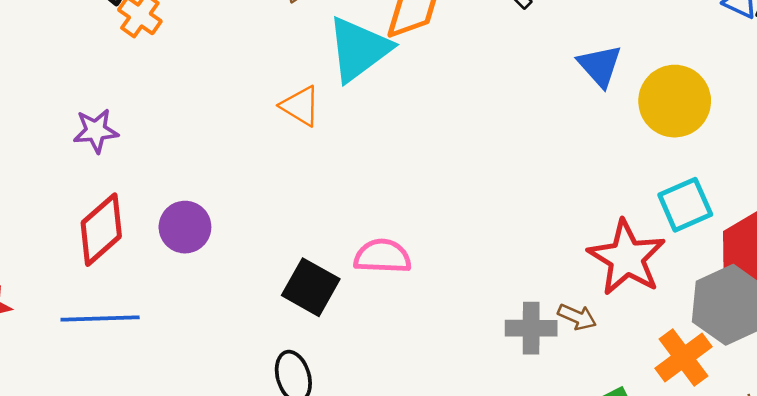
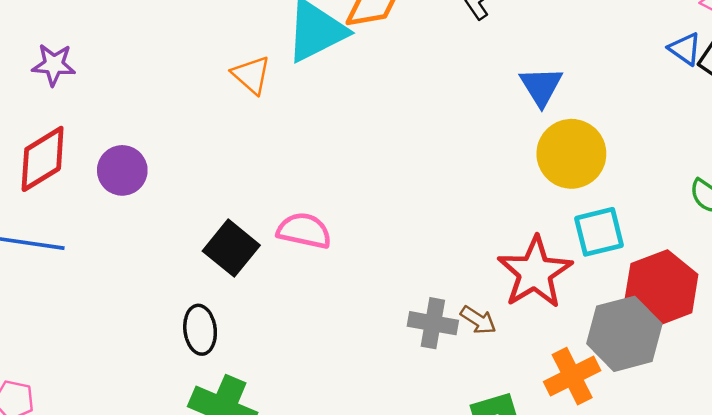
yellow circle: (675, 101) -> (571, 154), moved

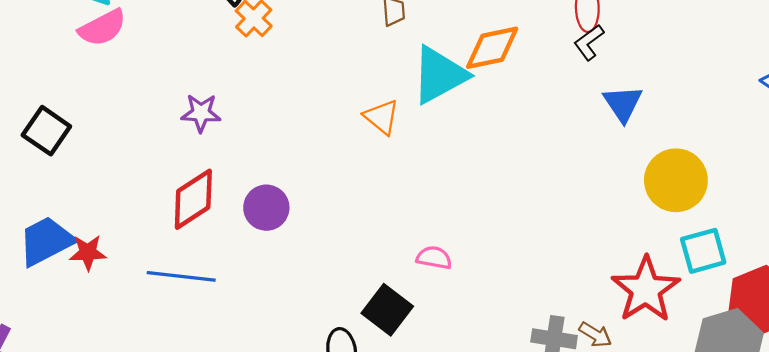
blue triangle: (541, 86) -> (623, 104), moved
pink semicircle: (304, 231) -> (434, 258), size x0.7
black square: (231, 248) -> (387, 310), moved

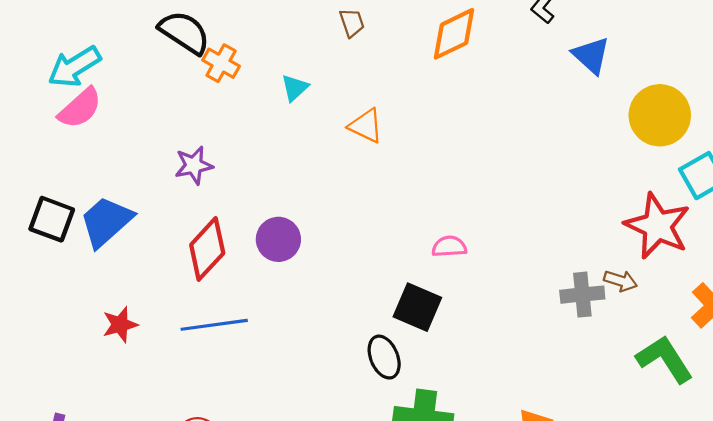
cyan triangle: (439, 75) -> (295, 88), moved, size x0.5
blue trapezoid: (46, 241) -> (106, 222), moved

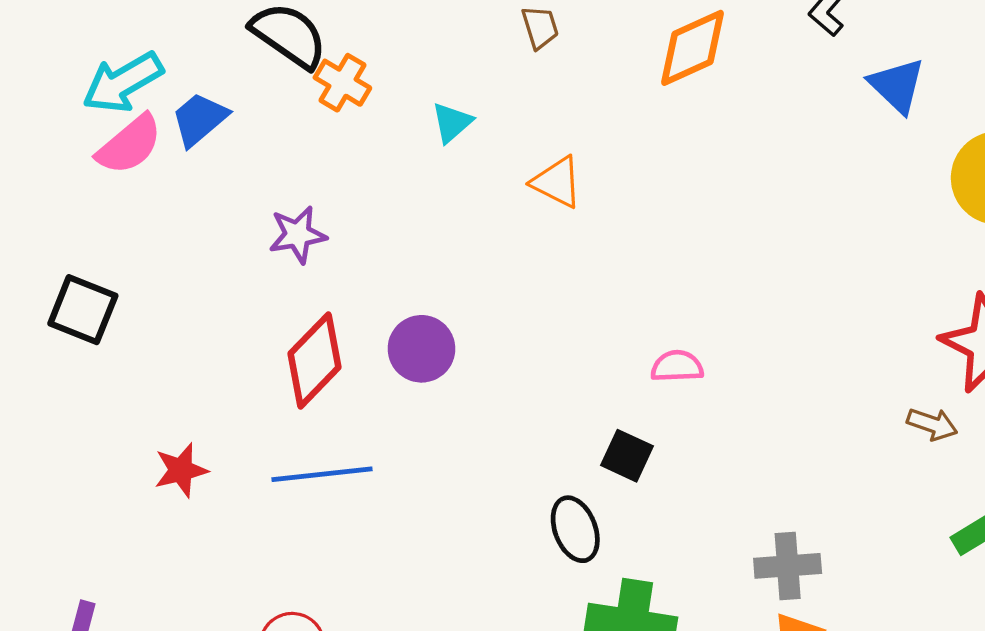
blue trapezoid: (106, 222) -> (199, 119), moved, size x0.7
gray cross: (582, 295) -> (788, 566), moved
black square: (417, 307) -> (627, 456), size x0.7

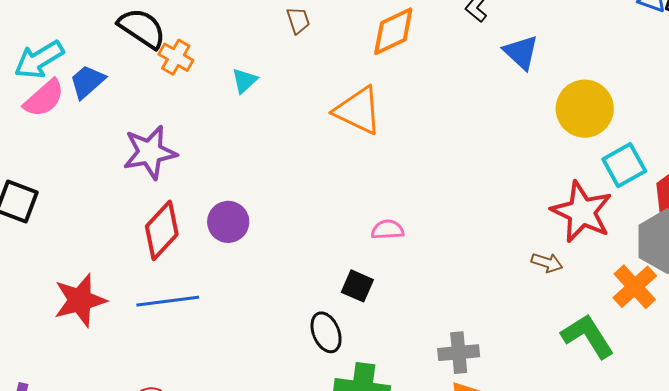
orange triangle: (557, 182) -> (358, 110), moved, size x1.5
purple star: (298, 235) -> (150, 152), size x1.5
red star: (181, 470) -> (80, 300), size x1.6

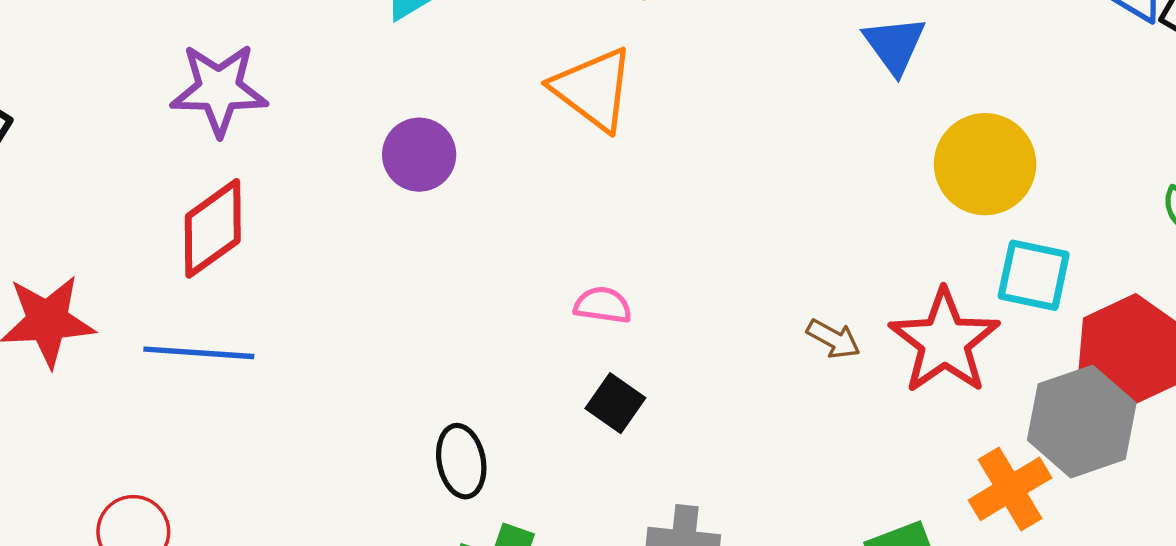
cyan square: (624, 165) -> (1034, 275), turned 30
purple circle: (228, 222) -> (419, 155), moved
brown arrow: (547, 263) -> (833, 339), moved
black square: (357, 286) -> (615, 403), moved

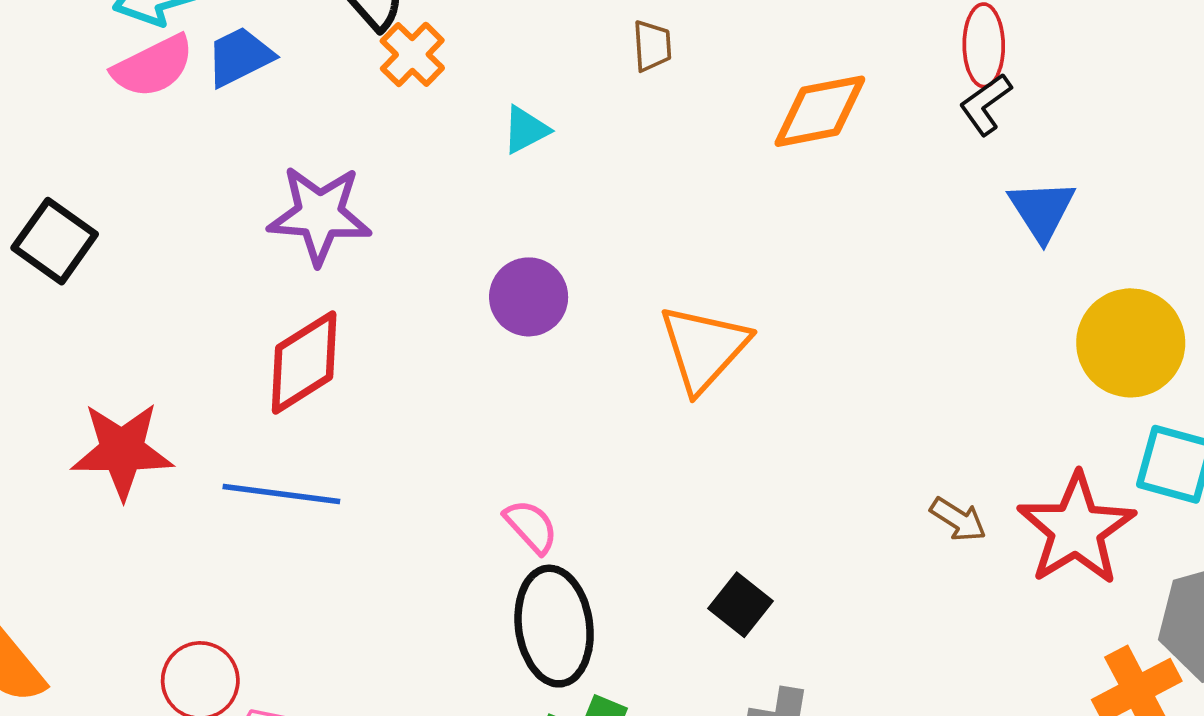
orange triangle: (593, 89) -> (704, 348), moved, turned 32
pink semicircle: (603, 305) -> (531, 526), moved, turned 36
black square: (615, 403) -> (741, 605), moved
black ellipse: (461, 461) -> (554, 626), size x1.5

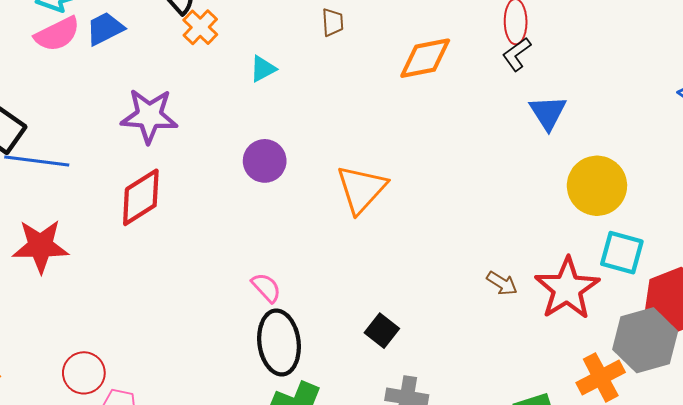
blue line: (281, 494) -> (37, 161), moved

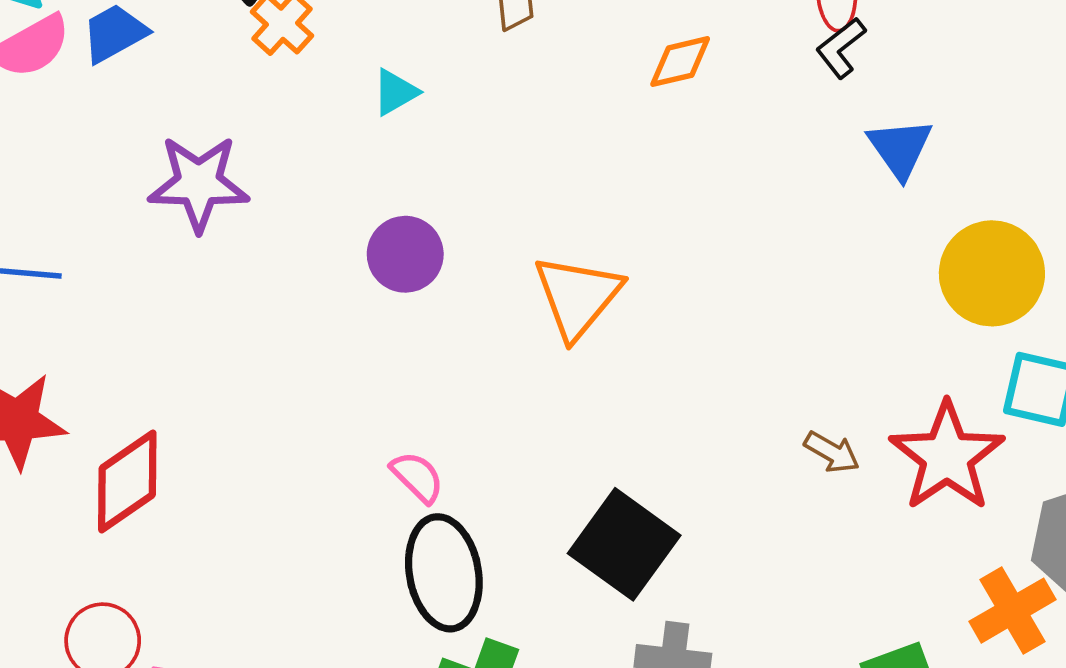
orange diamond: (425, 58) -> (680, 62), size x0.7
red diamond: (141, 197) -> (127, 482), moved
black square: (382, 331) -> (624, 544), size x1.8

